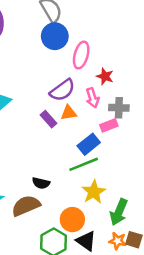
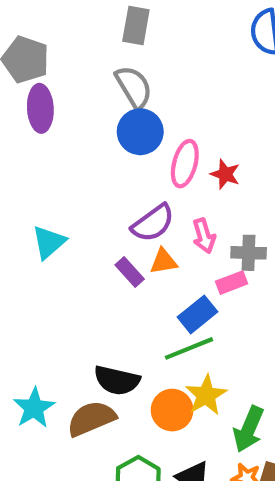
red star: (105, 76) -> (225, 174), moved
black semicircle: (41, 183) -> (117, 380), size x1.5
orange circle: (72, 220) -> (172, 410), moved

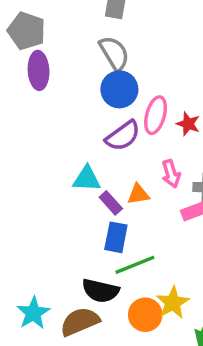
purple semicircle: (153, 223) -> (123, 136), moved
cyan triangle: (49, 242) -> (87, 179), moved, turned 44
blue rectangle: (198, 314) -> (116, 237), moved, turned -40
green line: (189, 348) -> (135, 265), moved

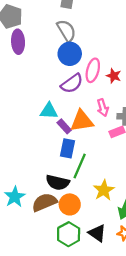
orange triangle: (138, 194) -> (82, 121), size x1.6
green line: (135, 265) -> (80, 166), turned -45
orange circle: (145, 315) -> (70, 204), moved

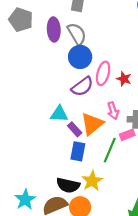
purple ellipse: (18, 42) -> (54, 29), moved
orange triangle: (82, 121) -> (92, 124), turned -30
green line: (80, 166) -> (110, 150), moved
yellow star: (104, 190) -> (92, 181), moved

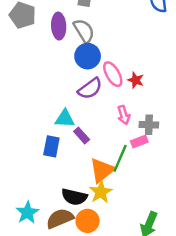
pink ellipse: (103, 73) -> (113, 74), turned -45
orange triangle: (92, 124) -> (102, 170), moved
blue rectangle: (78, 151) -> (51, 146), moved

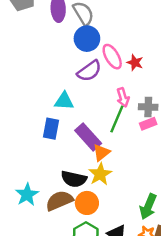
purple rectangle: (82, 135) -> (88, 137), moved, size x1.6
pink rectangle: (139, 142) -> (148, 124), moved
green line: (120, 158) -> (117, 119), moved
orange triangle: (102, 170) -> (101, 153), size x0.7

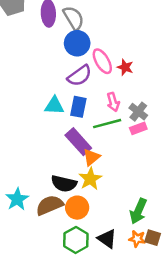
gray cross: (148, 107) -> (138, 112), turned 36
green line: (117, 119) -> (107, 124), turned 52
blue rectangle: (51, 129) -> (78, 107), moved

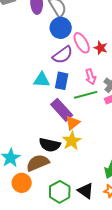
orange circle: (77, 208) -> (22, 183), moved

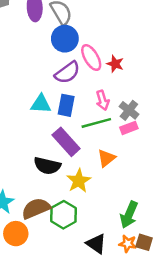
orange triangle: (73, 123) -> (106, 158), moved
black semicircle: (50, 145) -> (47, 166), moved
green hexagon: (60, 192) -> (64, 215), moved

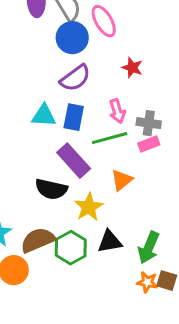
pink ellipse: (91, 58) -> (104, 21), moved
gray cross: (129, 110) -> (149, 123), turned -30
black triangle: (96, 244) -> (110, 242), moved, turned -45

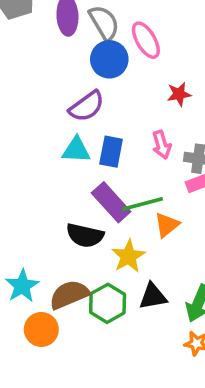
red star: (132, 68) -> (179, 94), turned -30
purple semicircle: (75, 78) -> (87, 106), moved
green line: (110, 138) -> (142, 204), moved

